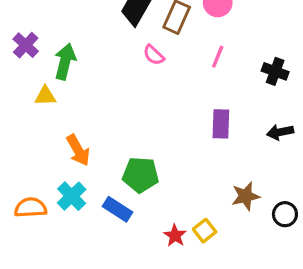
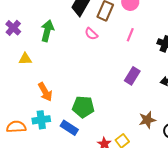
green arrow: (65, 62) -> (47, 31), moved
purple rectangle: (221, 124) -> (132, 76), turned 30
cyan cross: (72, 196) -> (41, 120), turned 36

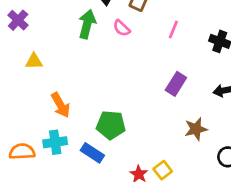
green arrow: (47, 31) -> (87, 24), moved
brown star: (147, 120) -> (196, 129), moved

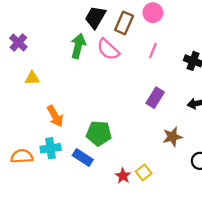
pink semicircle: (122, 28) -> (108, 49), size x1.5

